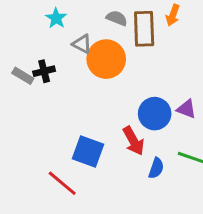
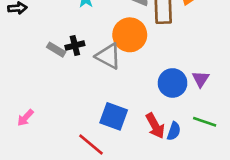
gray triangle: (82, 44) -> (108, 56), moved, size x1.5
purple triangle: (186, 109) -> (201, 79), turned 42
red arrow: (133, 141) -> (155, 126), moved

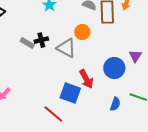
orange circle: (130, 35) -> (82, 32), size x0.6
purple triangle: (201, 79) -> (135, 56), moved
red arrow: (155, 126) -> (86, 79), moved

